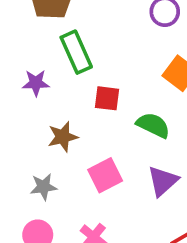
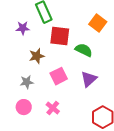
red square: (107, 98) -> (60, 36), size x1.5

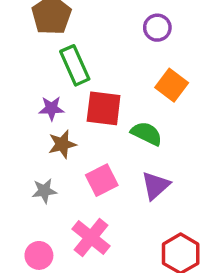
purple star: (23, 28) -> (51, 108), moved
pink circle: (24, 107) -> (39, 255), moved
pink cross: (53, 108) -> (91, 238), size x1.5

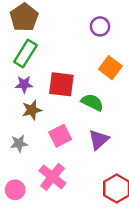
green rectangle: (75, 65) -> (25, 53), moved, turned 56

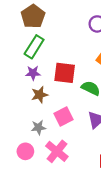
gray star: (19, 143) -> (38, 127), moved
pink circle: (15, 190) -> (25, 151), moved

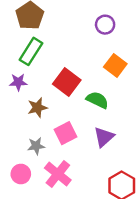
purple star: (33, 73) -> (18, 82), moved
red square: (65, 73) -> (67, 82), turned 30

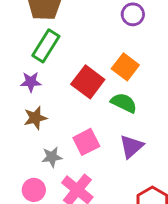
orange square: (115, 65) -> (125, 67), moved
brown star: (37, 108) -> (35, 118), moved

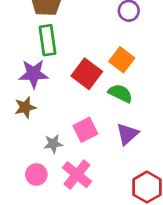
green rectangle: (46, 46) -> (48, 40), turned -40
purple star: (31, 82) -> (34, 74), size x1.5
brown star: (35, 118) -> (25, 107), moved

